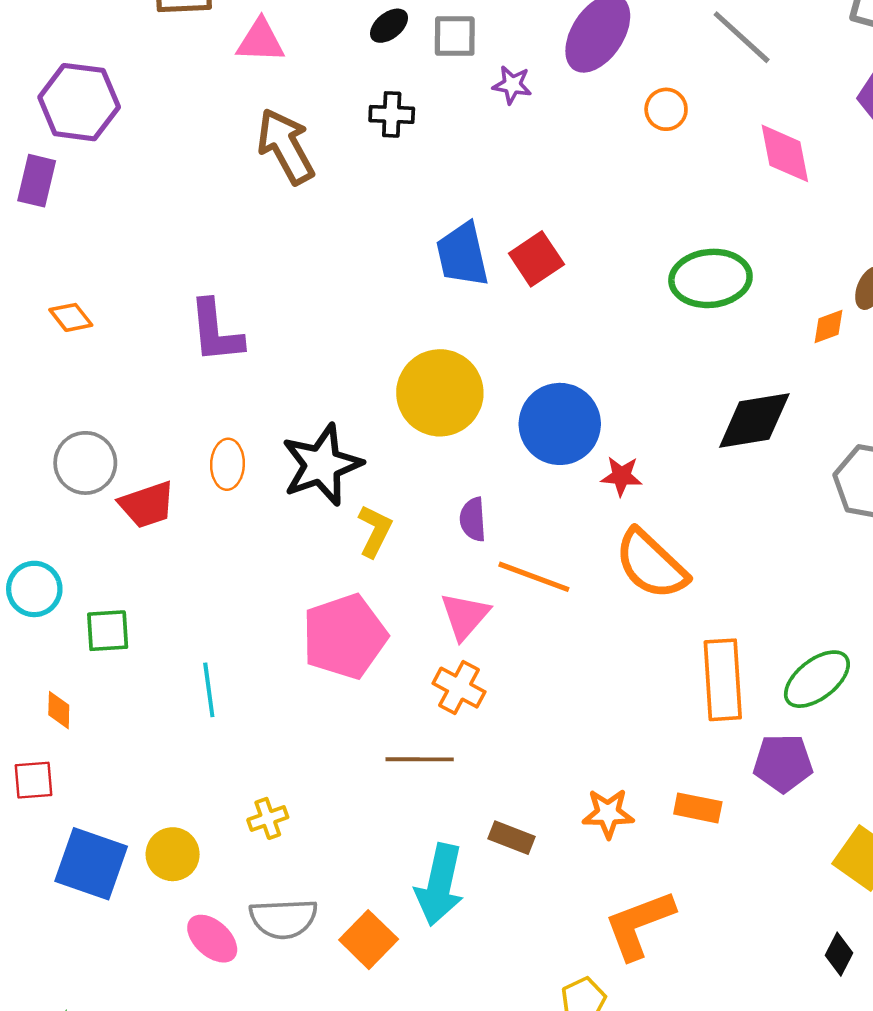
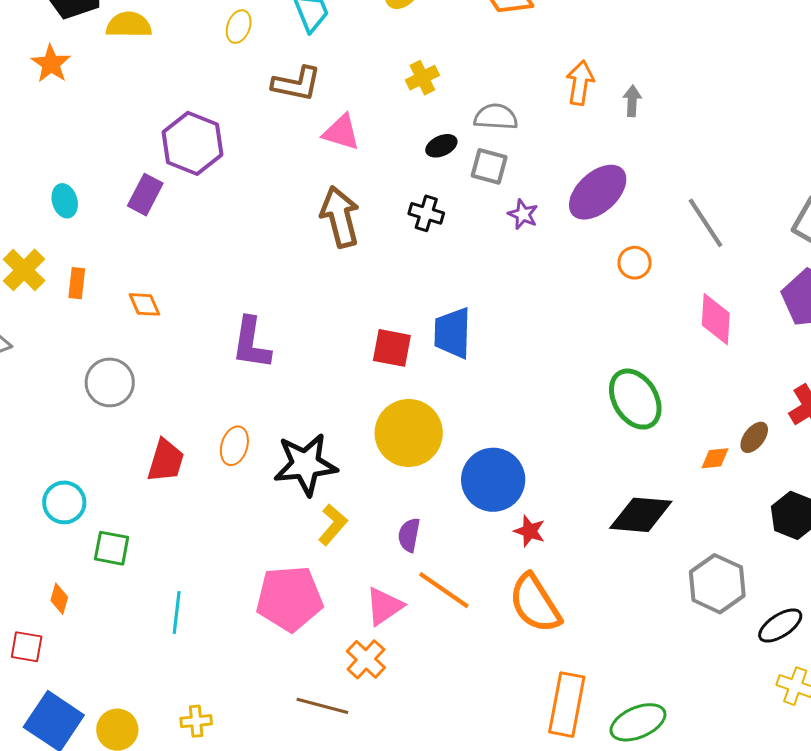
red square: (536, 259) -> (392, 348), moved, turned 30
green ellipse: (710, 278) -> (635, 399), turned 50
gray circle: (85, 463) -> (110, 382), moved
red trapezoid: (147, 505) -> (166, 461), turned -69

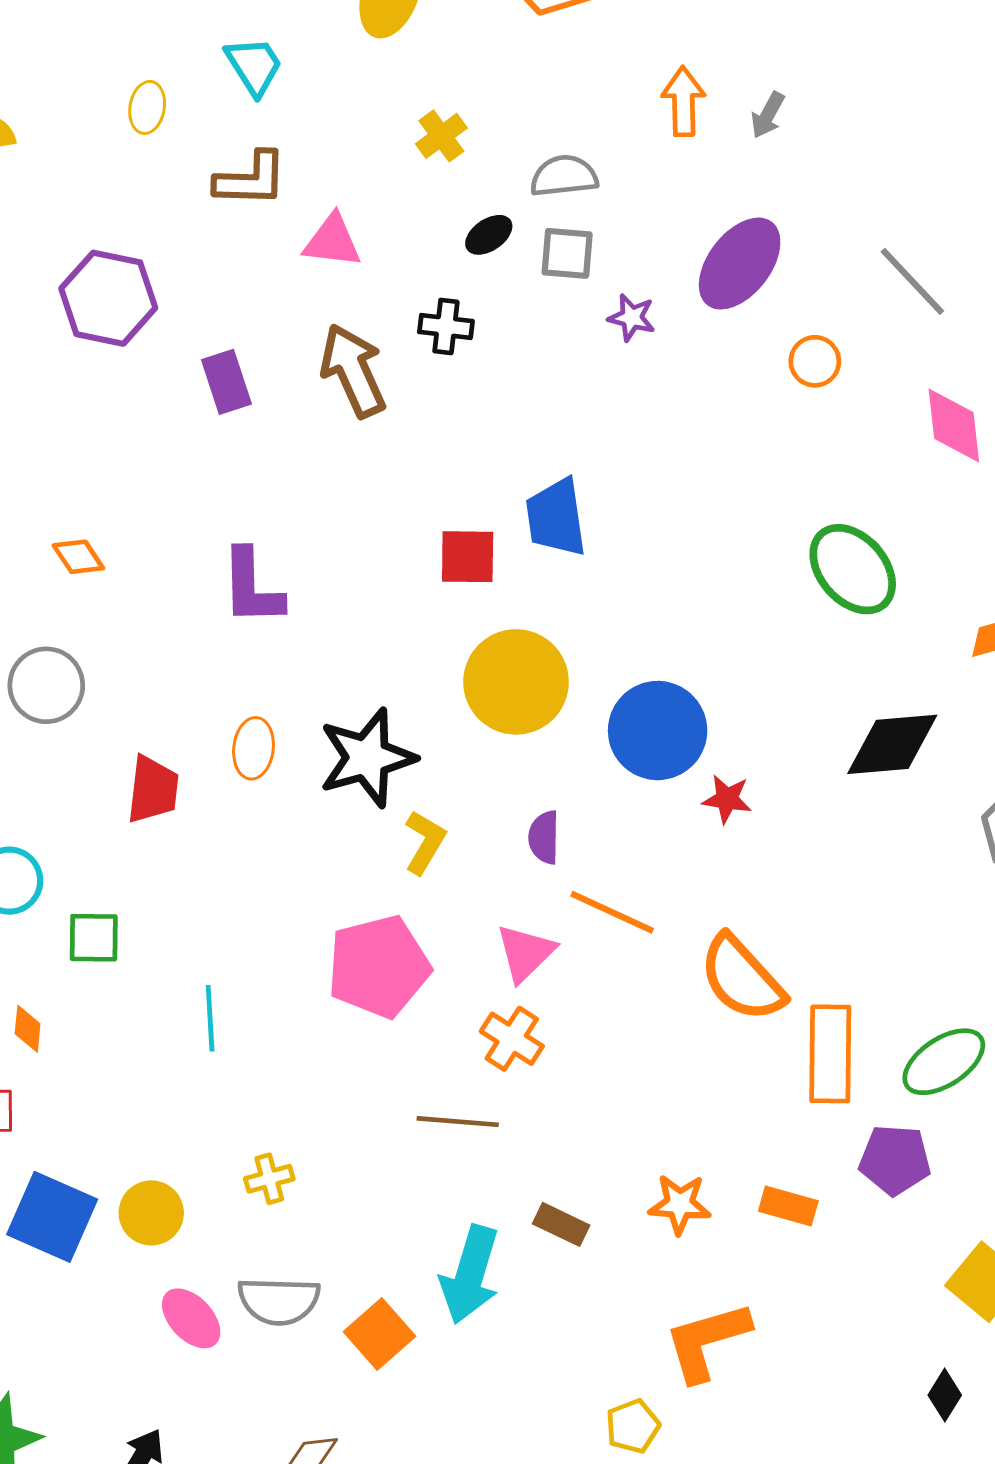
gray arrow: (632, 101) -> (768, 115), turned -144
purple rectangle: (145, 195) -> (226, 382), moved, turned -36
black cross: (426, 213) -> (446, 327), moved
orange semicircle: (535, 603) -> (742, 978), moved

